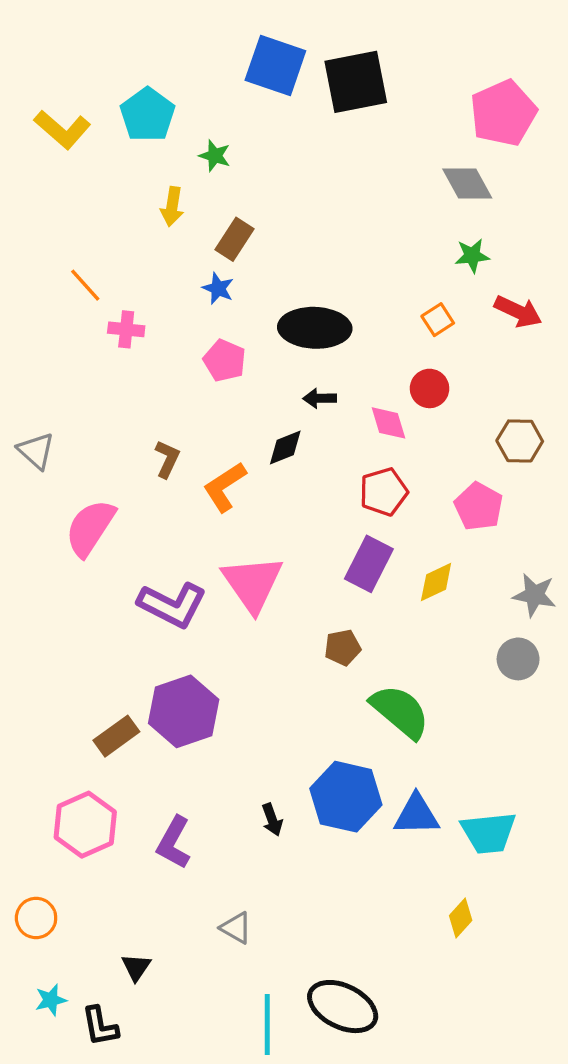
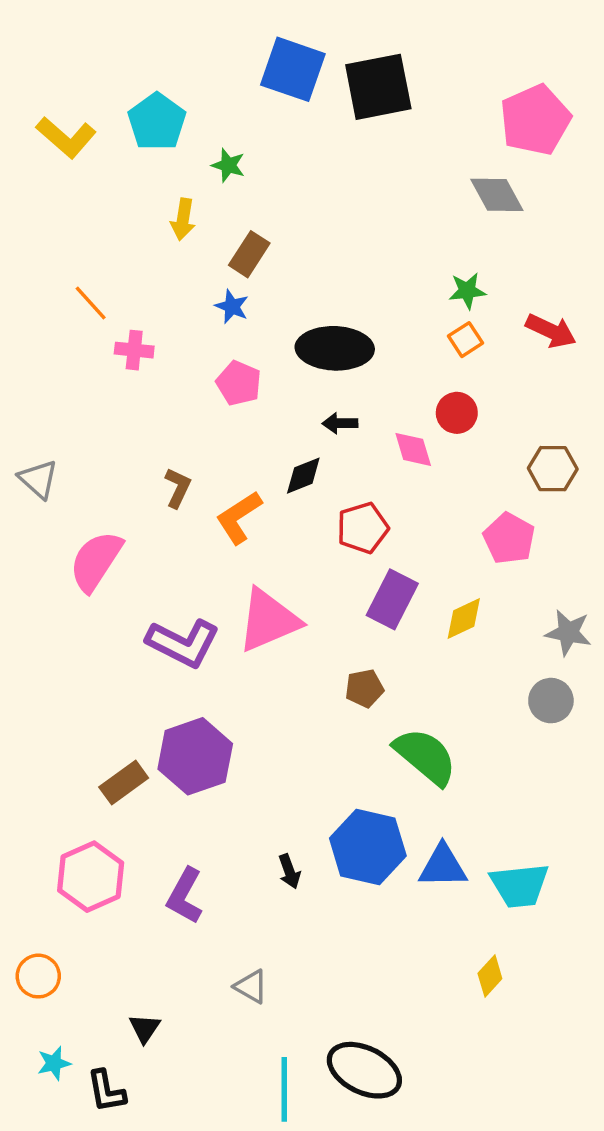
green star: (472, 256) -> (467, 291), moved
red pentagon: (384, 492) -> (363, 528), moved
pink triangle: (252, 584) -> (268, 620), turned 42

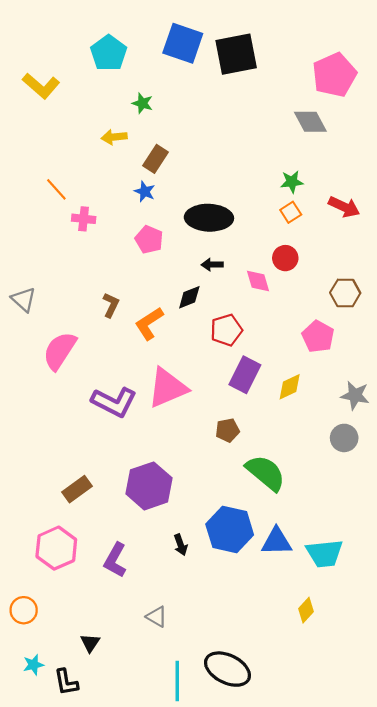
cyan pentagon: (157, 122) -> (109, 53), moved
yellow arrow: (183, 219) -> (114, 137), turned 75
purple hexagon: (195, 756) -> (149, 486), moved

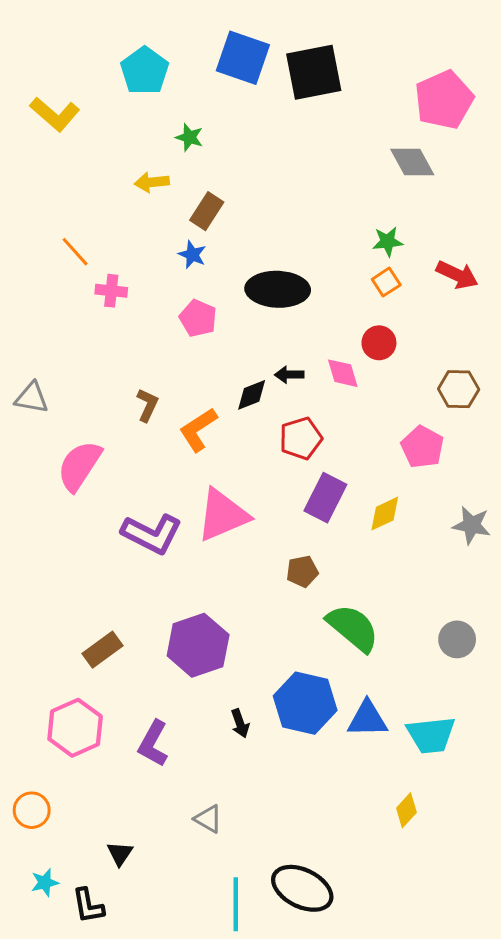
black arrow: (212, 265) -> (289, 375), moved
gray triangle: (24, 299) -> (32, 398), turned -32
gray circle: (344, 438) -> (457, 639), moved

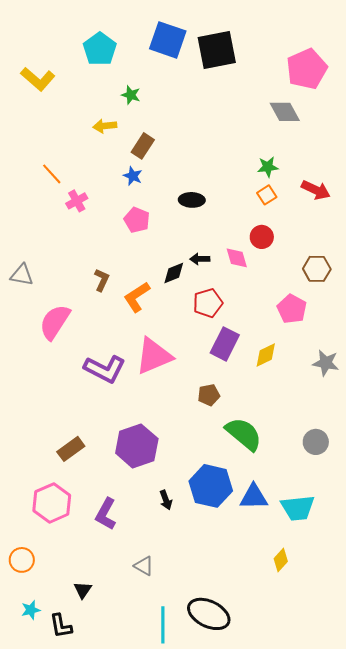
black ellipse: (278, 289) -> (192, 200), size x0.6
pink cross: (111, 291) -> (77, 201), turned -35

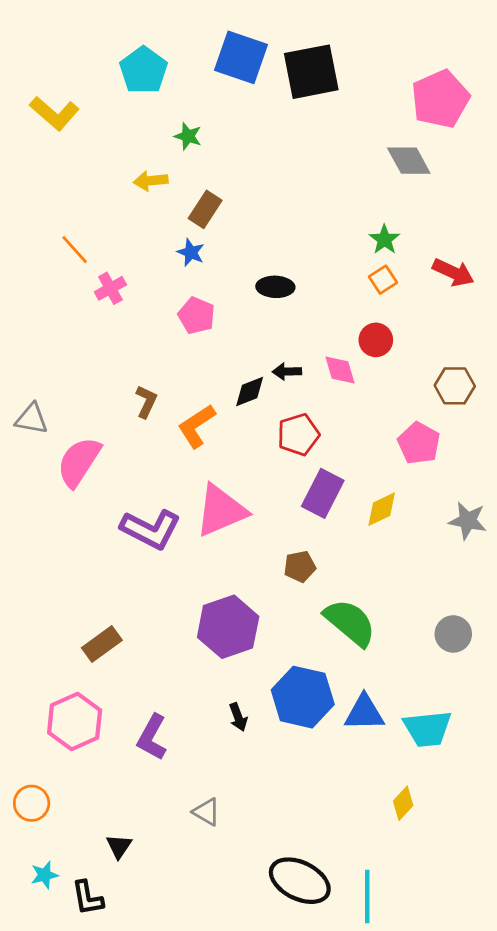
green star: (268, 167) -> (384, 240), turned -30
gray triangle: (22, 275) -> (32, 419), moved
purple hexagon: (137, 446) -> (228, 627), moved
cyan line: (163, 625) -> (367, 896), moved

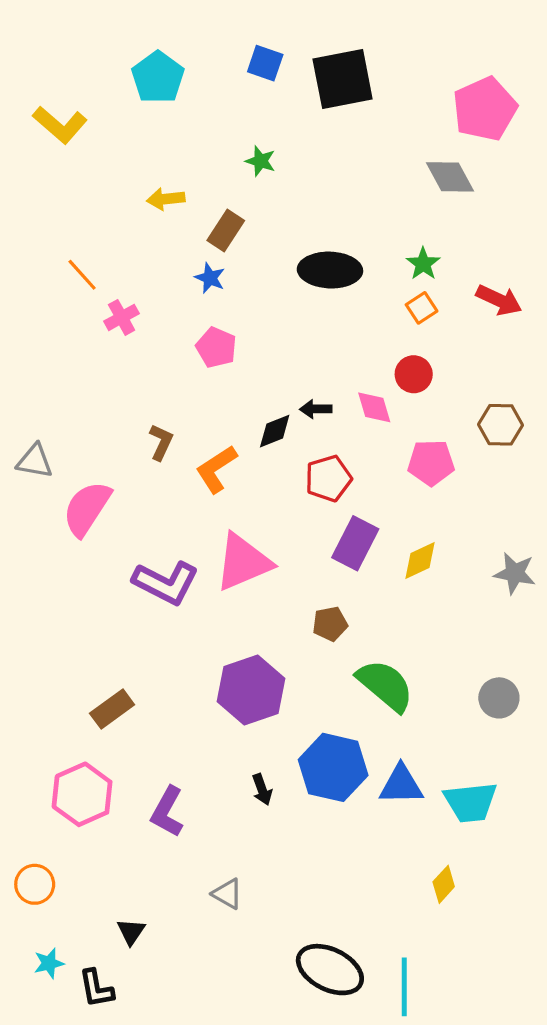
blue square: (241, 57) -> (265, 63), size x0.6
green star: (188, 136) -> (260, 161), moved
black ellipse: (275, 287) -> (330, 270), moved, size x1.5
pink pentagon: (419, 443) -> (431, 463), moved, turned -30

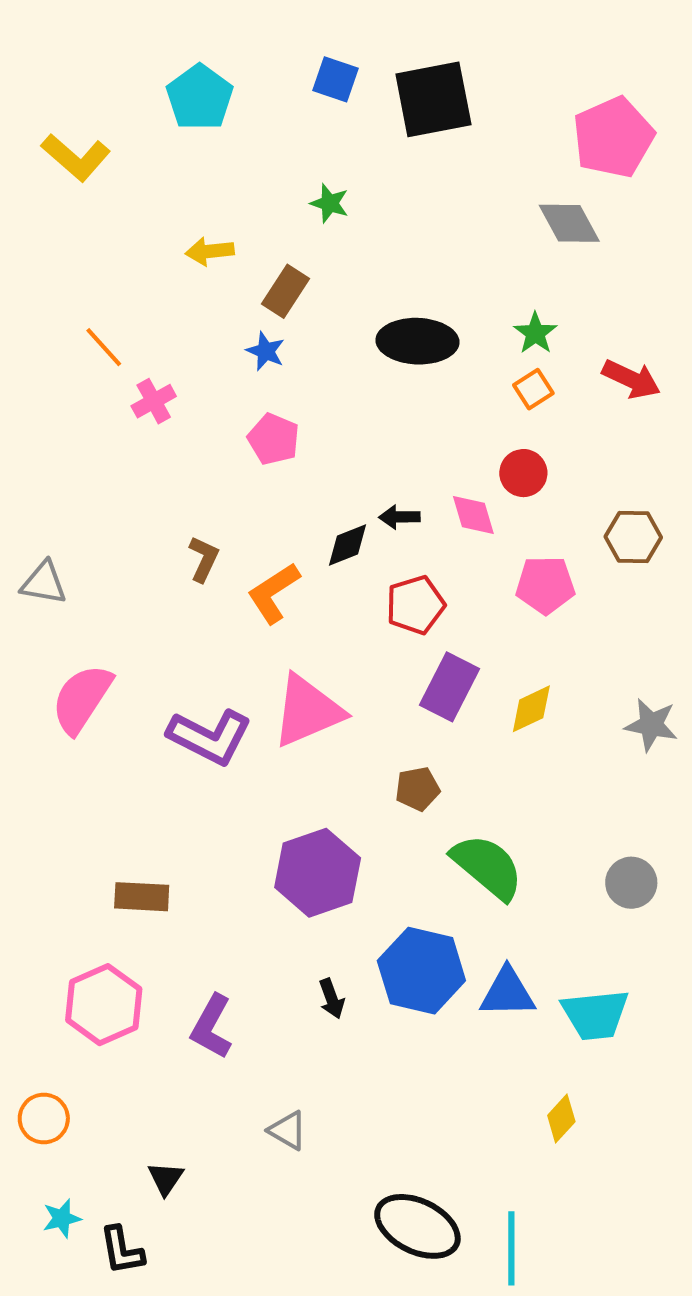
pink semicircle: (87, 508) -> (82, 699), moved
brown rectangle: (112, 709) -> (142, 897), turned 39

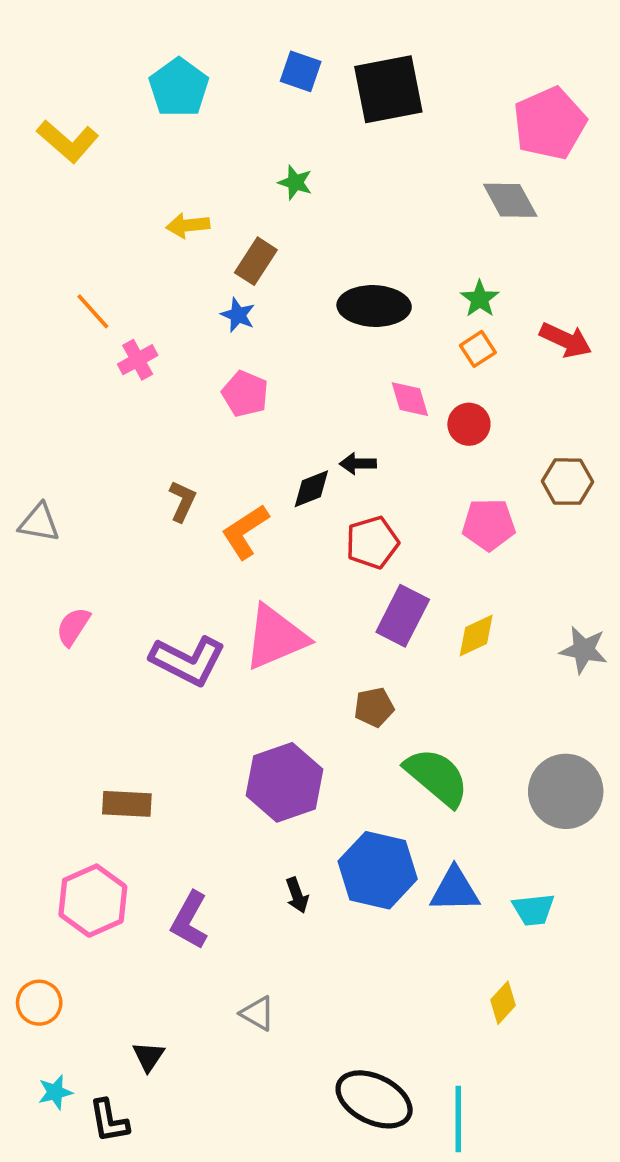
pink diamond: (473, 515) -> (410, 399), moved
pink semicircle: (82, 699) -> (73, 627), size x0.6
gray circle: (631, 883) -> (566, 791), size x1.6
cyan trapezoid: (595, 1015) -> (533, 910), size x0.7

